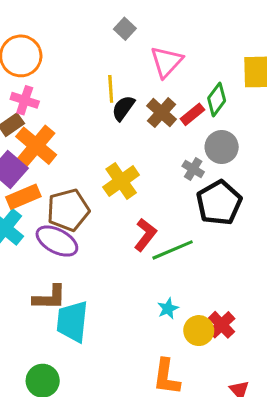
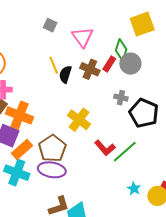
gray circle: (222, 147) -> (130, 64), moved
red L-shape: (145, 235) -> (105, 148), turned 120

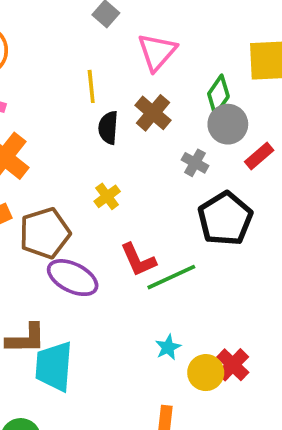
red rectangle: (109, 64) -> (259, 156), moved
black semicircle: (65, 74) -> (108, 128), moved, turned -30
gray cross: (121, 98) -> (195, 163), moved
yellow cross: (79, 120) -> (107, 196), size x0.6
purple ellipse: (52, 170) -> (73, 278), moved

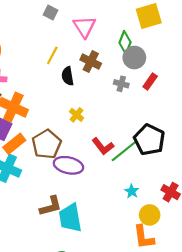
yellow line: (91, 86) -> (52, 55), turned 48
red rectangle: (259, 156) -> (150, 81), moved
black pentagon: (225, 219) -> (149, 140), moved
yellow circle: (206, 373) -> (150, 215), moved

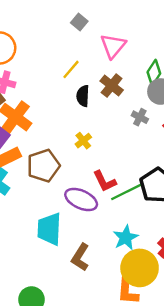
purple ellipse: (68, 165) -> (81, 199), moved
cyan star: (132, 191) -> (126, 238), size x1.5
brown L-shape: (51, 206) -> (80, 257), moved, turned 125
yellow circle: (150, 215) -> (140, 268), size x1.6
cyan trapezoid: (70, 218) -> (49, 229), moved

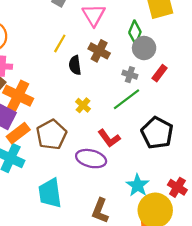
green line: (126, 192) -> (127, 99), moved
cyan trapezoid: (49, 229) -> (50, 193), moved

